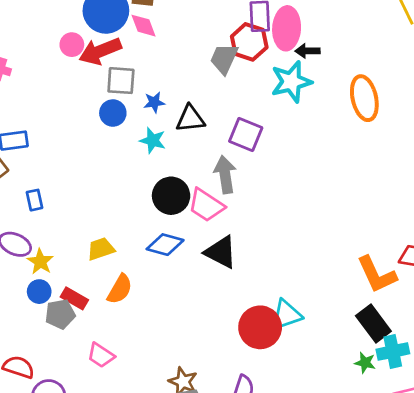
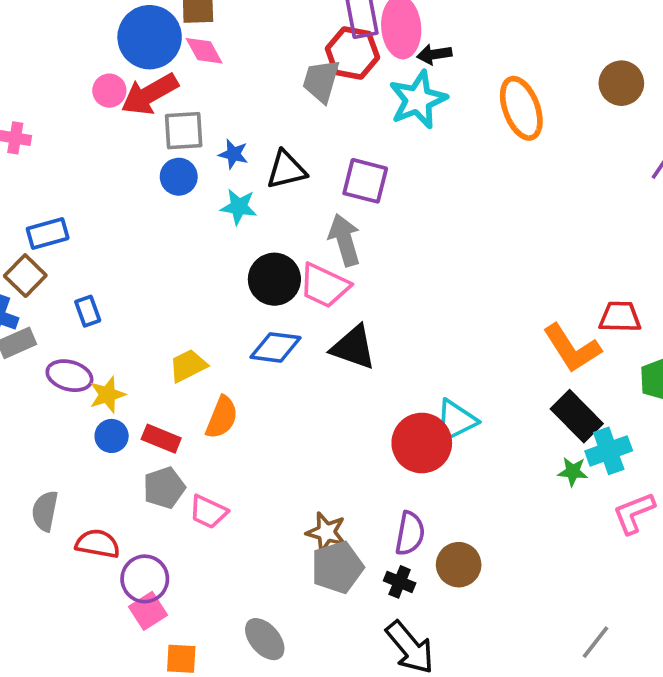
blue star: (154, 102) -> (233, 154), turned 30
yellow star: (40, 262) -> (107, 395), turned 30
gray pentagon: (60, 314) -> (164, 488), moved

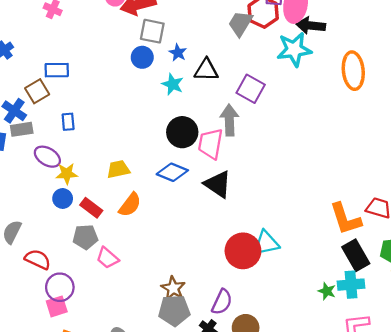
black arrow: (434, 54) -> (311, 26), size x1.4
pink trapezoid: (324, 286) -> (211, 144), turned 60
black rectangle: (577, 416) -> (356, 255), moved

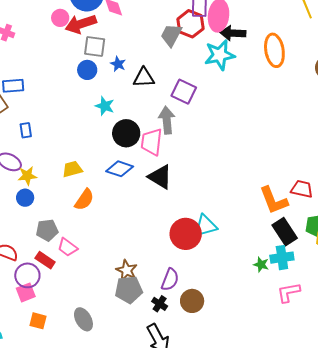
orange ellipse: (353, 71) -> (274, 50), moved
cyan star: (173, 84) -> (105, 106), moved
red rectangle: (91, 208) -> (45, 260), moved

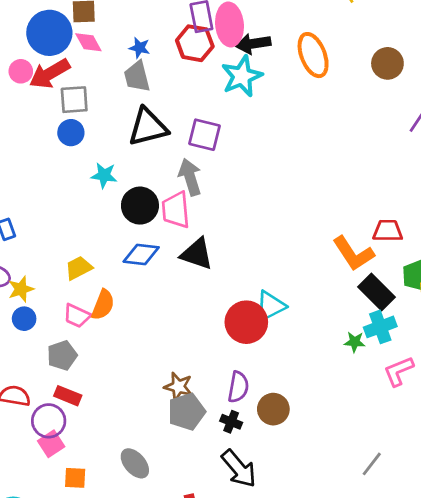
gray trapezoid: (171, 35) -> (137, 77), moved, turned -30
blue star: (118, 64) -> (139, 48), moved
black triangle: (144, 78) -> (148, 127), size x1.4
pink trapezoid: (67, 247) -> (77, 316), moved

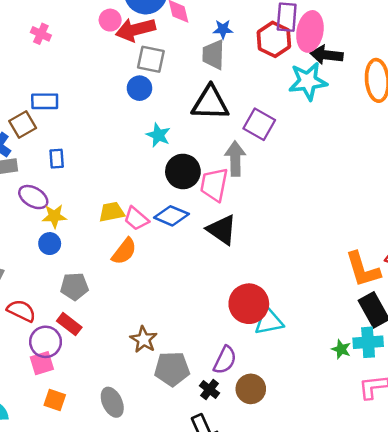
blue star: (139, 48) -> (223, 29), turned -30
cyan triangle: (270, 306) -> (269, 321), moved
pink trapezoid: (77, 316) -> (136, 219), moved
brown star: (178, 387) -> (144, 340), moved

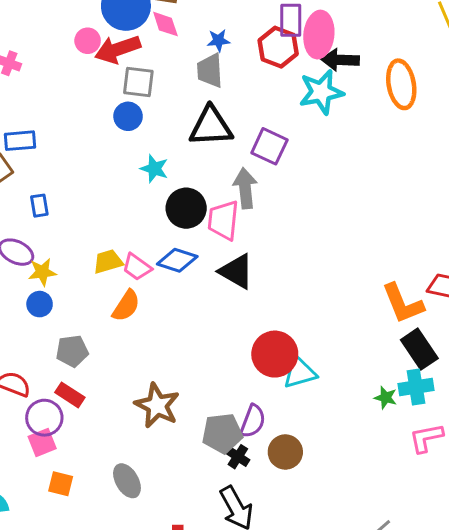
brown star: (144, 340) -> (157, 405), size x1.4
gray pentagon: (172, 369) -> (222, 433), moved

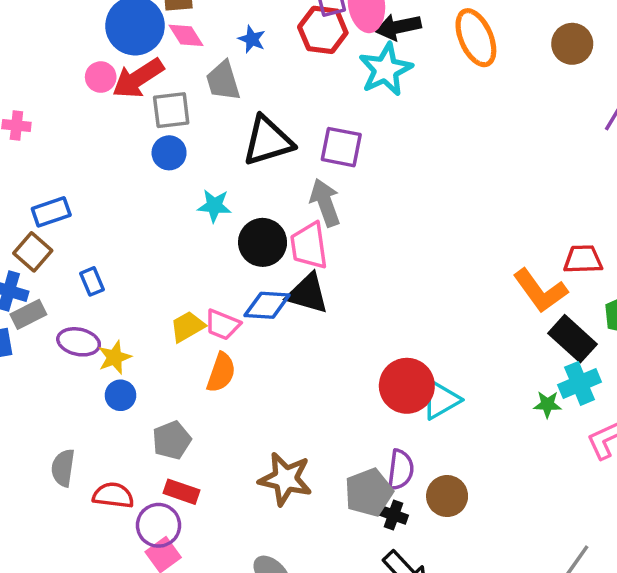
blue star: (218, 40) -> (252, 39), turned -30
gray trapezoid: (210, 71) -> (223, 81), moved
black triangle: (236, 271) -> (308, 294), moved

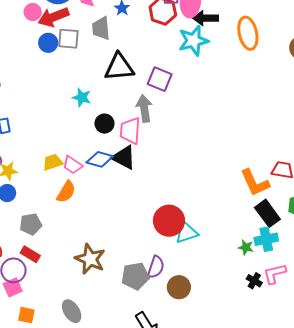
blue circle: (169, 153) -> (48, 43), moved
black circle: (263, 242) -> (104, 124), size x0.7
black cross: (394, 515) -> (254, 281), moved

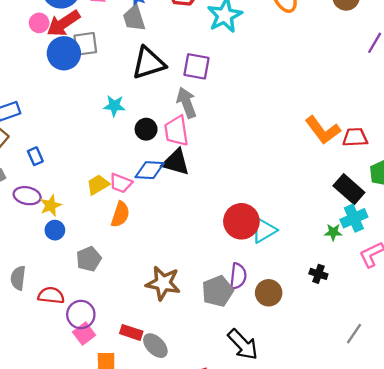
gray trapezoid: (101, 28) -> (134, 18), moved
blue circle: (48, 43) -> (64, 53), size x1.5
orange L-shape: (255, 183) -> (323, 130), moved
red rectangle: (30, 254) -> (131, 332), moved
black cross: (254, 281) -> (318, 274), moved

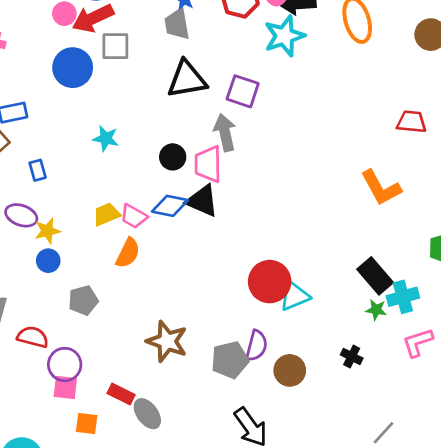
blue circle: (64, 53) -> (73, 68), moved
cyan star: (114, 106) -> (106, 138), moved
red trapezoid: (355, 137) -> (411, 122), moved
black rectangle: (349, 189) -> (375, 276), moved
pink square: (84, 334) -> (65, 388), turned 35

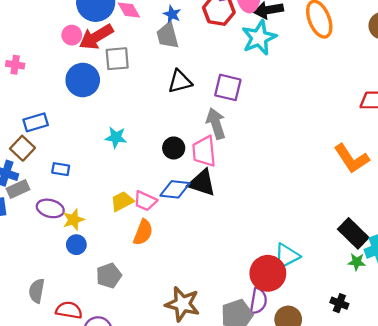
black triangle: (187, 79) -> (180, 81), size x0.7
blue rectangle: (38, 170) -> (61, 169), turned -60
red circle: (270, 282) -> (268, 273), moved

